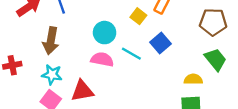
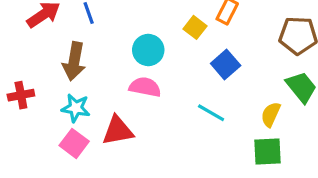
cyan line: (131, 54) -> (211, 113), moved
yellow semicircle: (193, 79) -> (271, 114), turned -66

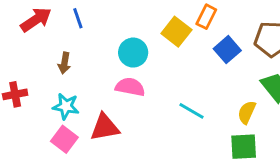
yellow square: (195, 27) -> (176, 32), size x1.4
brown arrow: (74, 61) -> (64, 63), size x0.6
blue square: (226, 65) -> (227, 50), moved

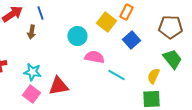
blue square: (227, 50) -> (131, 40), moved
brown arrow: (64, 63) -> (31, 32), moved
pink semicircle: (130, 87) -> (94, 57), moved

